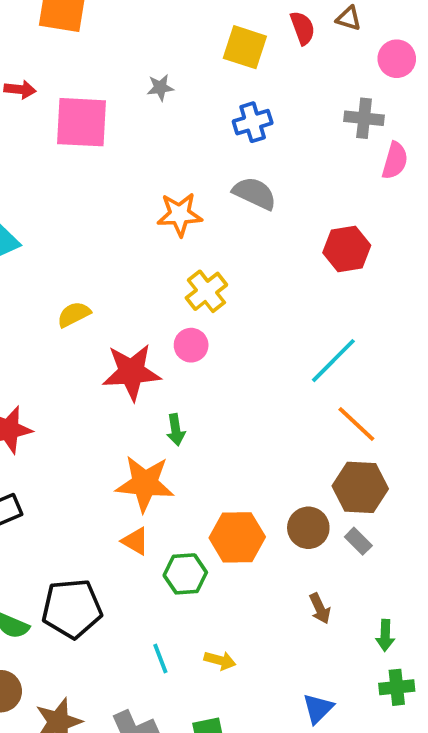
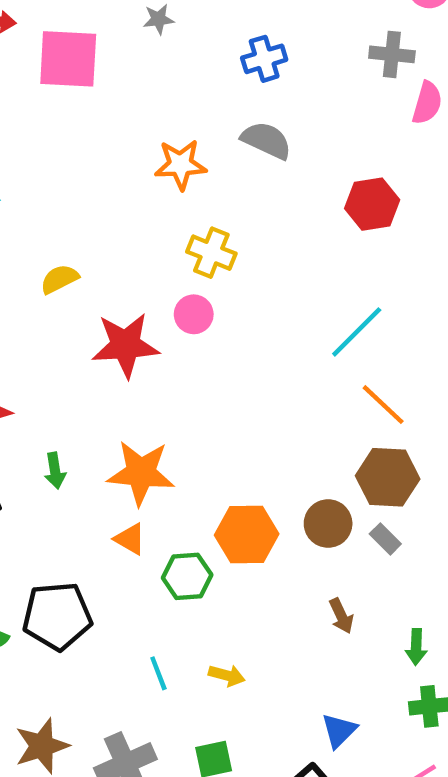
yellow cross: (206, 291) -> (211, 253), turned -30
green arrow: (176, 430) -> (55, 471), moved

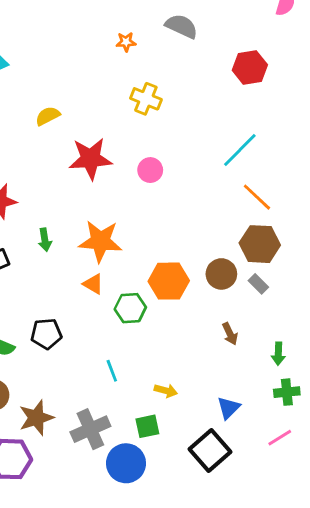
orange star: (181, 165) -> (126, 42), size x0.6
pink circle: (194, 314) -> (150, 170), moved
black pentagon: (57, 616) -> (46, 334), size x0.7
yellow arrow: (227, 675) -> (166, 391), moved

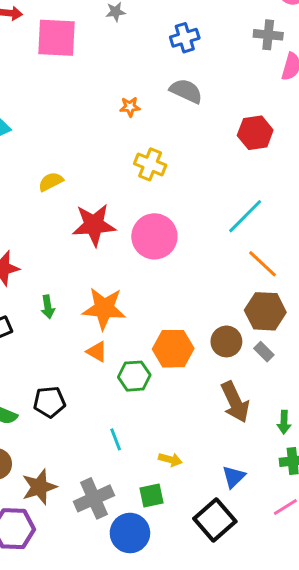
pink circle: (150, 170) -> (154, 236), size x1.8
brown arrow: (230, 334) -> (235, 402), size x1.8

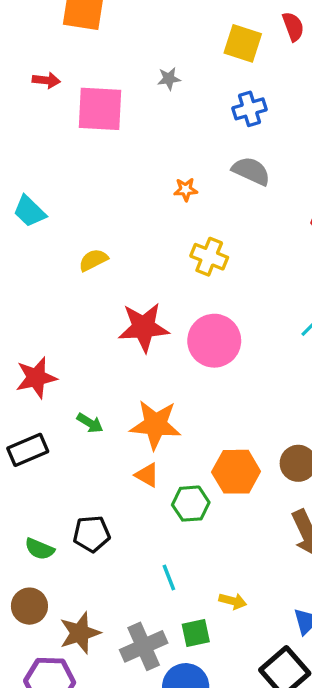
yellow semicircle: (51, 182) -> (93, 260), moved
green arrow: (48, 307) -> (90, 423), turned -50
green square: (152, 496) -> (196, 633), moved

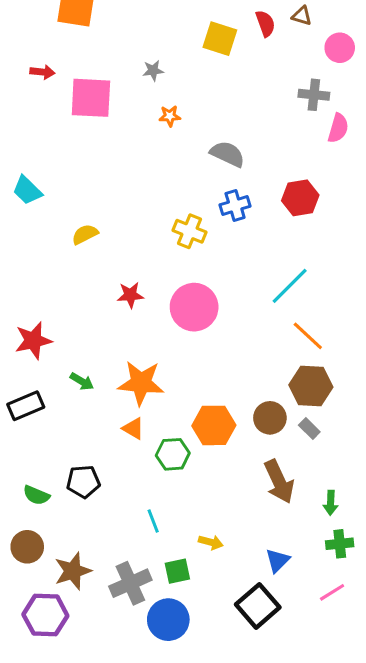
blue cross: (249, 109) -> (235, 205), moved
orange star: (186, 190) -> (170, 116), moved
red star: (144, 327) -> (130, 295), size x0.6

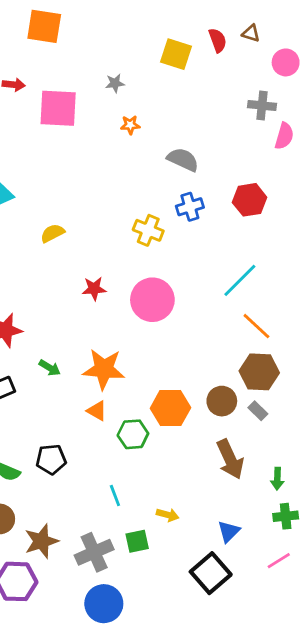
blue circle: (168, 620) -> (104, 604), moved

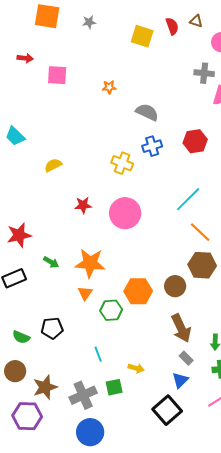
gray star: (115, 83) -> (89, 22), moved
pink square: (58, 108) -> (57, 75), size x0.7
orange triangle: (97, 411) -> (85, 293), turned 35
gray rectangle: (258, 411) -> (186, 358), moved

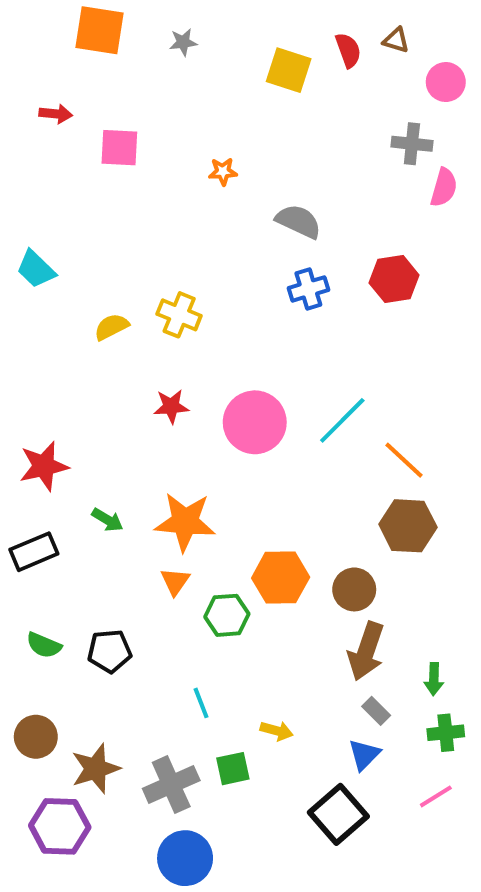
yellow cross: (122, 163) -> (179, 315), moved
cyan line: (188, 199) -> (342, 420), moved
brown circle: (175, 286) -> (354, 589), moved
brown arrow: (181, 328) -> (366, 651), turned 44
green semicircle: (21, 337) -> (44, 645), moved

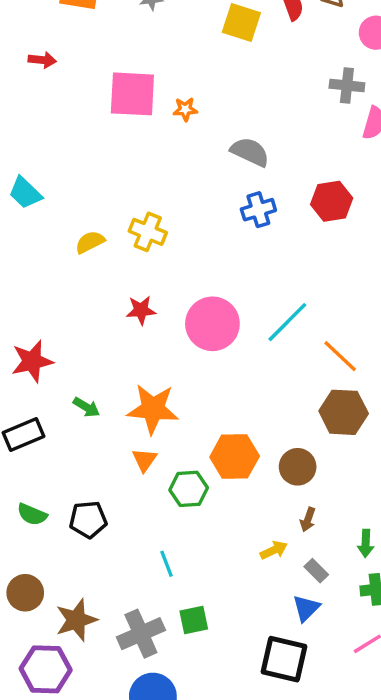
pink square: (119, 148) -> (132, 94), moved, size x1.4
brown arrow: (366, 651) -> (308, 520), size x0.5
yellow arrow: (277, 731) -> (274, 550), moved, turned -40
black square: (338, 814) -> (284, 659), turned -36

